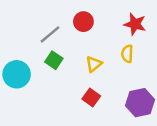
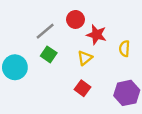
red star: (135, 24) -> (96, 35), moved
yellow semicircle: (127, 54) -> (124, 49), moved

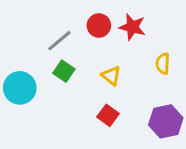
red star: (96, 35) -> (132, 27), moved
yellow triangle: (85, 58) -> (111, 76), turned -42

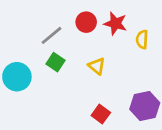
yellow semicircle: (163, 64) -> (142, 39), moved
red square: (108, 115) -> (101, 114), moved

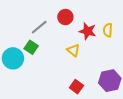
red star: (115, 23) -> (88, 31), moved
green square: (56, 62) -> (31, 47), moved

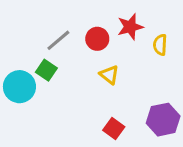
red circle: (65, 17) -> (97, 39), moved
red star: (88, 31) -> (130, 27), moved, turned -30

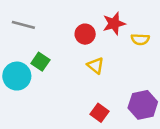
gray line: (58, 40) -> (23, 25), moved, turned 55
yellow semicircle: (160, 45) -> (140, 39), turned -90

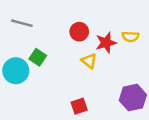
red star: (114, 24) -> (106, 43), moved
red square: (99, 113) -> (79, 106), moved, turned 35

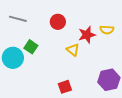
red circle: (79, 32) -> (58, 22), moved

